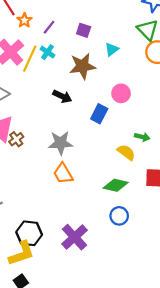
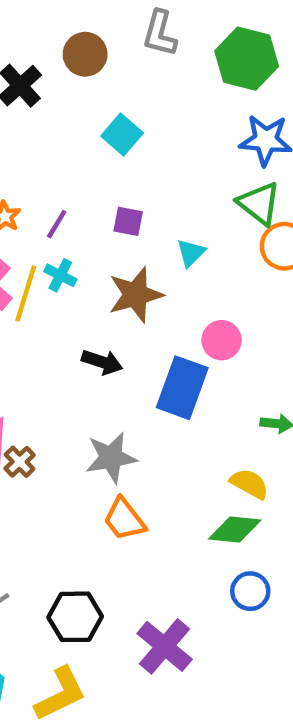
blue rectangle: (99, 114) -> (182, 388), size x1.5
yellow semicircle: (126, 152) -> (249, 484), moved
black hexagon: (29, 233) -> (75, 617), moved

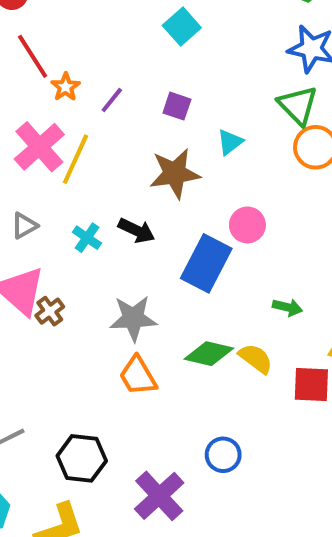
cyan cross: (60, 275) -> (87, 238), moved
green diamond: (235, 530) -> (209, 354), moved
blue circle: (250, 591) -> (223, 455), moved

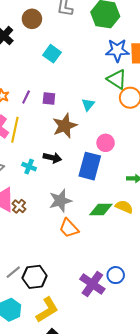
purple square: (177, 106) -> (49, 98), moved
blue circle: (223, 455) -> (116, 275), moved
black hexagon: (82, 458) -> (35, 277), moved

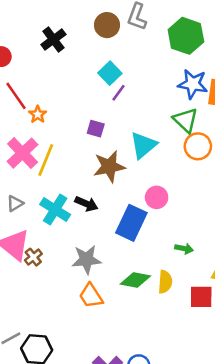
brown circle: (32, 19) -> (107, 25), moved
purple line: (26, 97) -> (119, 93), moved
cyan triangle: (88, 105) -> (143, 145), size x1.6
cyan cross: (29, 167) -> (55, 210), size x1.6
yellow semicircle: (124, 207) -> (165, 282), turned 60

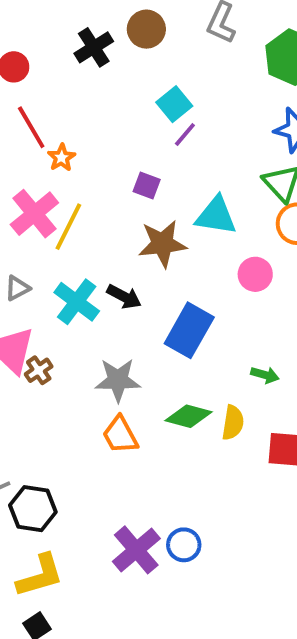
brown circle: (107, 25) -> (146, 29), moved
cyan triangle: (143, 145) -> (216, 216), turned 44
pink circle: (157, 197) -> (255, 274), moved

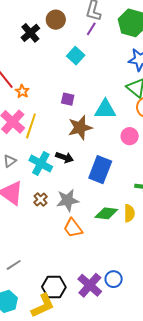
purple line: (185, 135) -> (91, 29), moved
brown cross: (39, 370) -> (41, 200), moved
black hexagon: (33, 509) -> (54, 287), moved

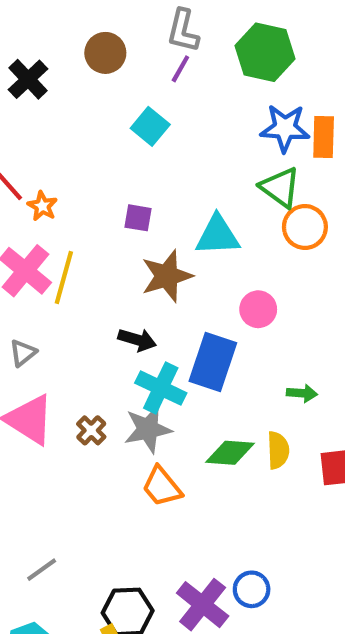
black cross: (30, 33) -> (28, 79), moved
pink circle: (130, 136) -> (258, 309), moved
cyan cross: (41, 164) -> (161, 388), moved

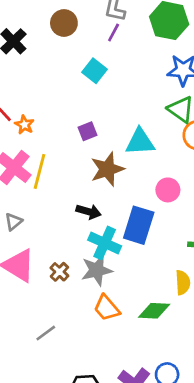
purple square: (138, 218) -> (88, 131), turned -30
green diamond: (230, 453) -> (154, 311), moved
gray line: (42, 570) -> (46, 333), moved

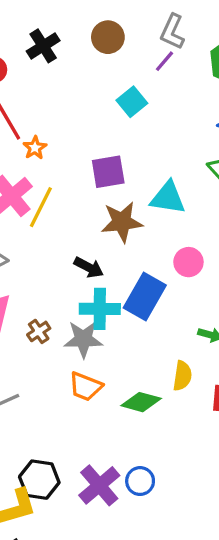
purple square: (88, 131) -> (108, 172), size x1.5
cyan cross: (105, 243) -> (100, 309), turned -36
orange trapezoid: (107, 308) -> (85, 387), turned -40

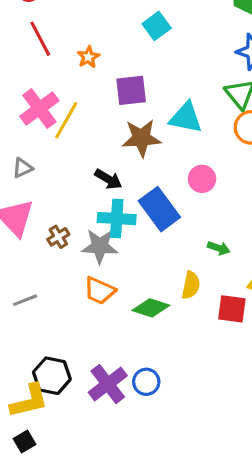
orange star: (35, 148) -> (88, 57), moved
blue rectangle: (145, 296) -> (159, 209), turned -69

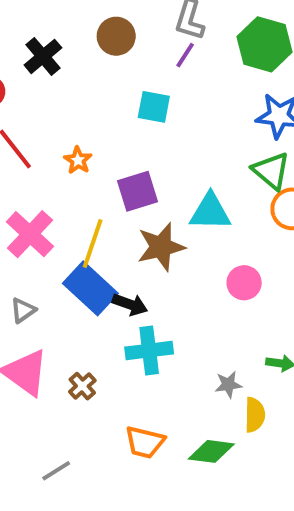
cyan square: (157, 26) -> (154, 107), turned -32
yellow line: (66, 120) -> (93, 244), moved
blue rectangle: (159, 209) -> (90, 288), moved
gray star: (100, 246) -> (228, 385), moved, size x0.6

